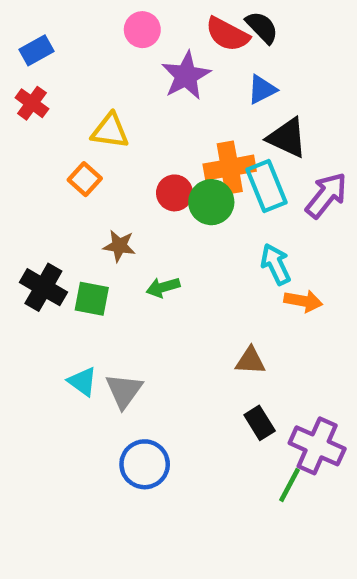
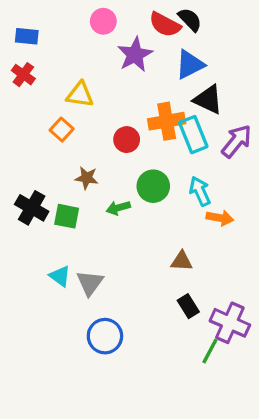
blue rectangle: (37, 50) -> (27, 36), turned 35
blue triangle: (262, 89) -> (190, 65), size x1.4
green circle: (211, 202) -> (153, 186), moved

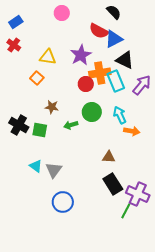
red semicircle: (165, 25) -> (99, 31), moved
blue rectangle: (27, 36) -> (16, 22), turned -40
purple star: (135, 55) -> (81, 55), moved
red circle: (127, 140) -> (86, 84), moved
black rectangle: (188, 306) -> (113, 184), size x1.5

